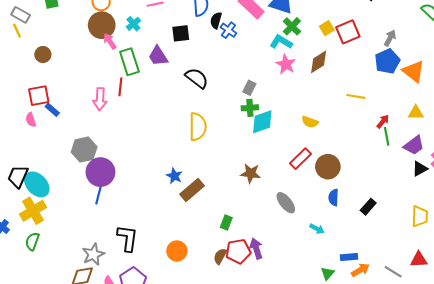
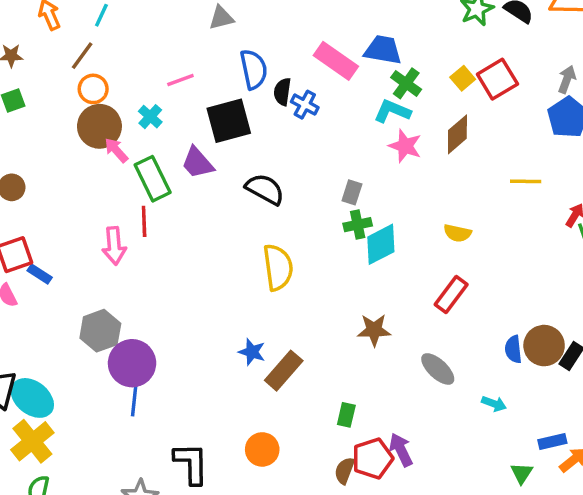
black square: (181, 33) -> (229, 121), size x1.5
brown circle: (328, 167) -> (544, 346), moved
orange circle: (177, 251) -> (262, 449), moved

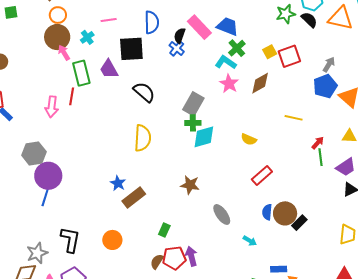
black semicircle: (282, 92) -> (180, 36), moved
gray rectangle: (352, 192) -> (193, 104), size x1.6
red rectangle: (451, 295) -> (262, 176), moved

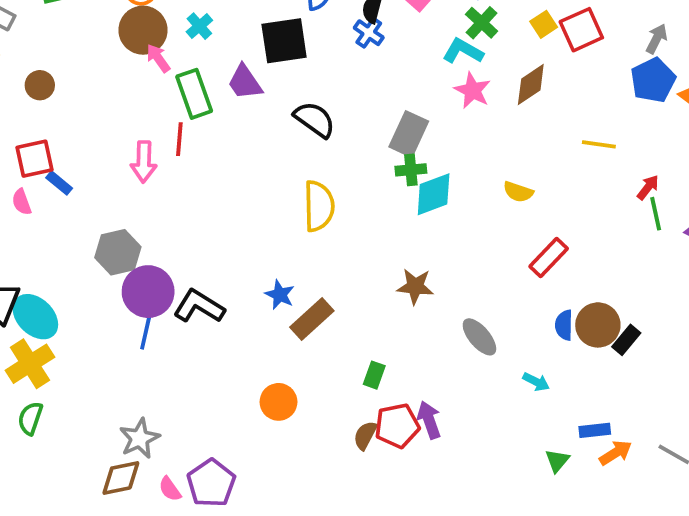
black L-shape: (70, 240) -> (199, 306), moved, turned -64

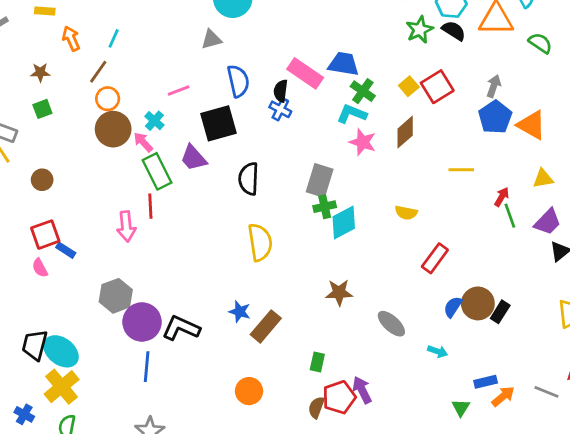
pink arrow: (158, 58) -> (143, 142), moved
black semicircle: (315, 120) -> (249, 179), turned -116
blue semicircle: (564, 325) -> (453, 307), turned 40
blue line: (146, 329) -> (147, 367), moved

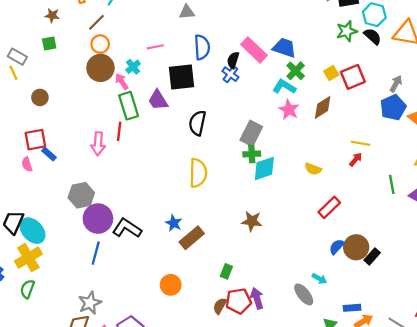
red arrow: (502, 197) -> (356, 159), moved
gray ellipse: (391, 324) -> (304, 294), moved

